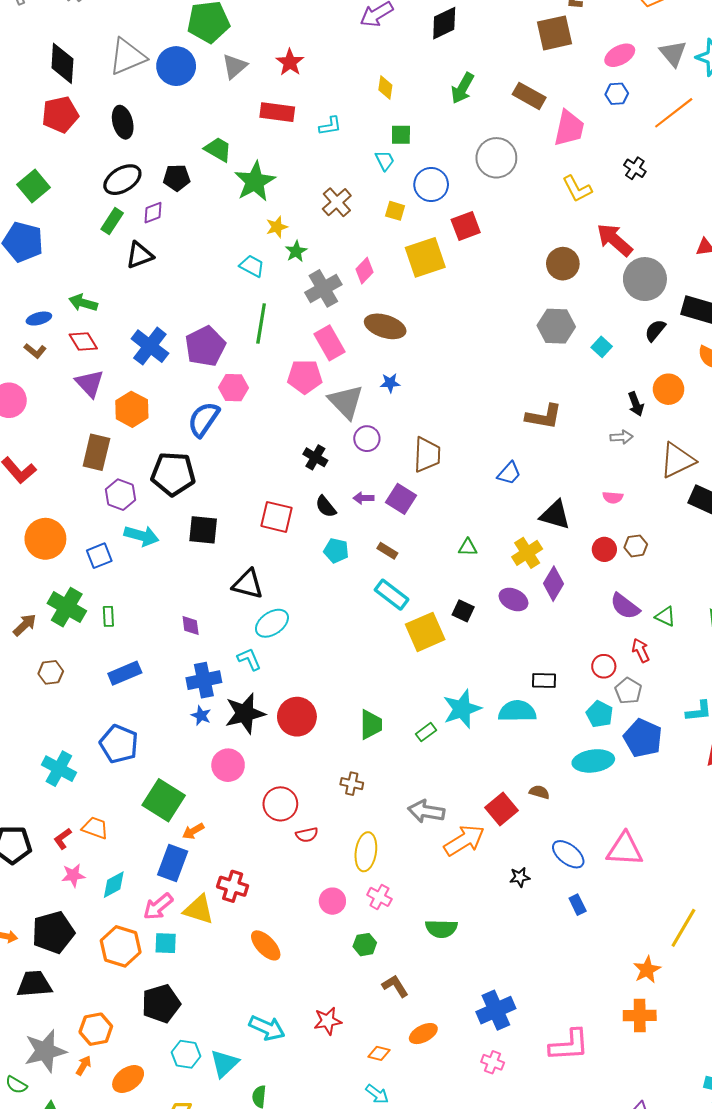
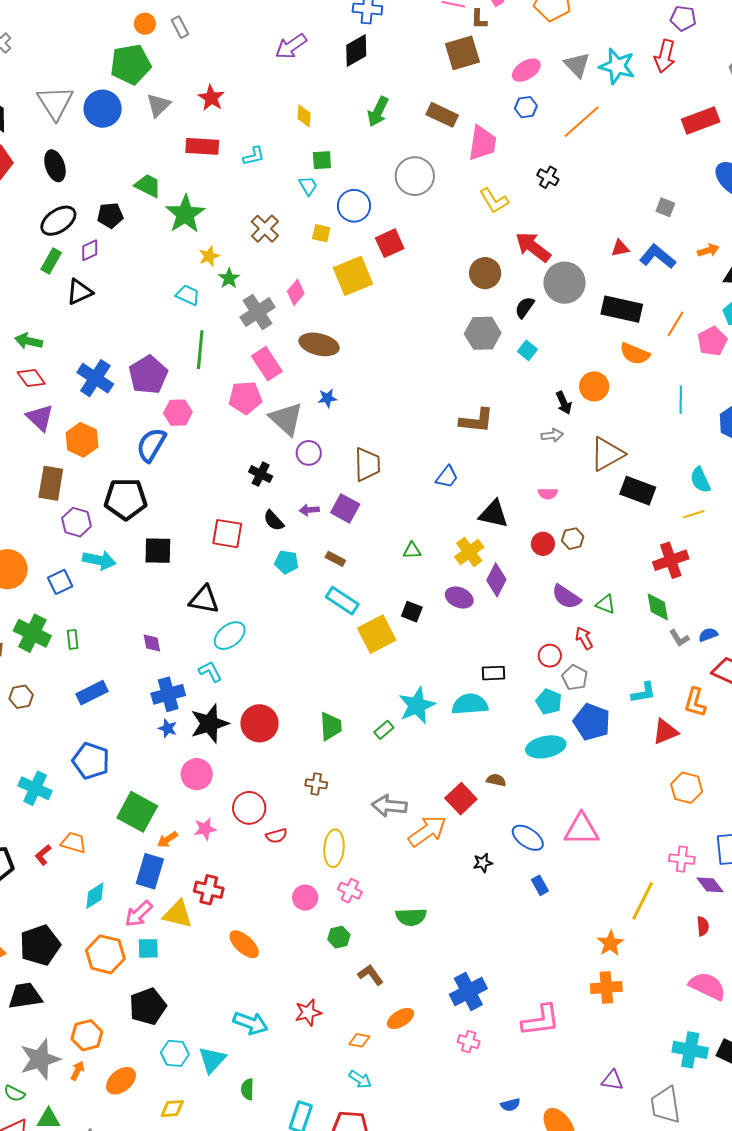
gray triangle: (127, 57) -> (55, 103), turned -36
black semicircle: (655, 330) -> (525, 307), moved
pink star: (73, 875) -> (205, 829), moved

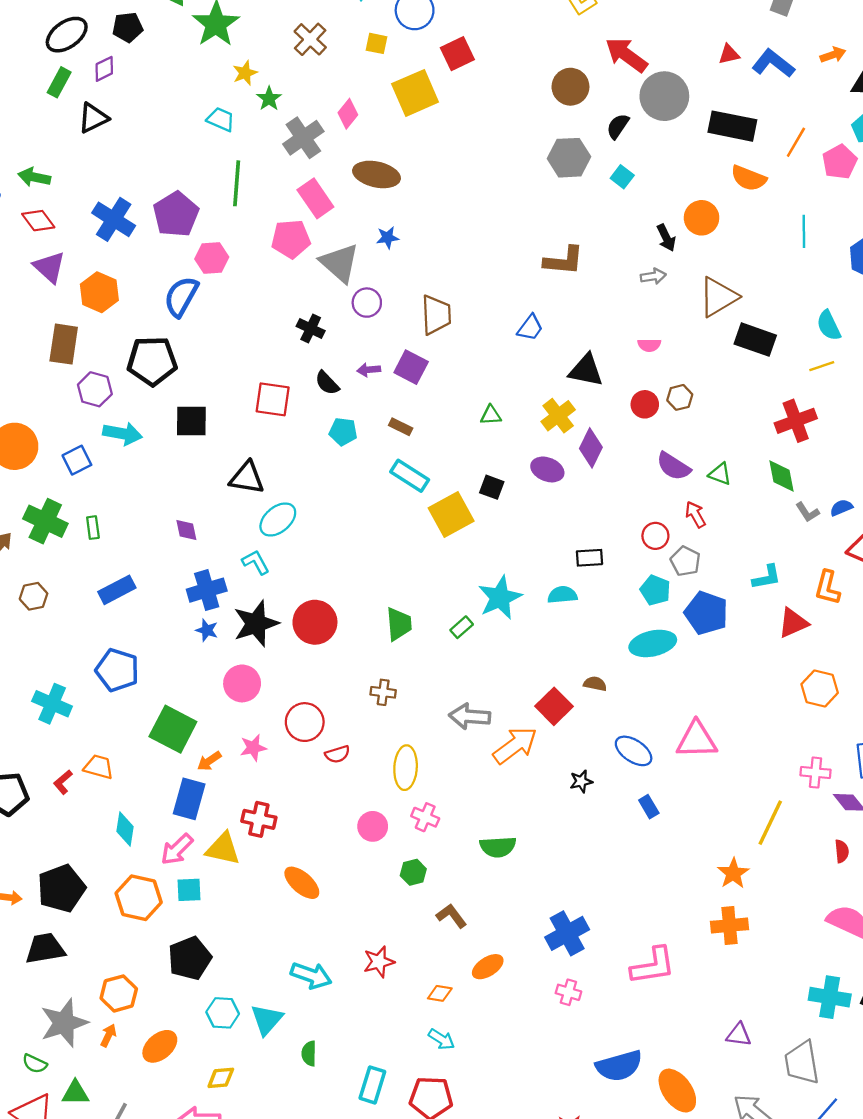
cyan semicircle: (470, 704) -> (562, 595), size x0.7
cyan diamond: (95, 896) -> (125, 829), turned -48
blue semicircle: (510, 1105) -> (619, 1066), size x2.0

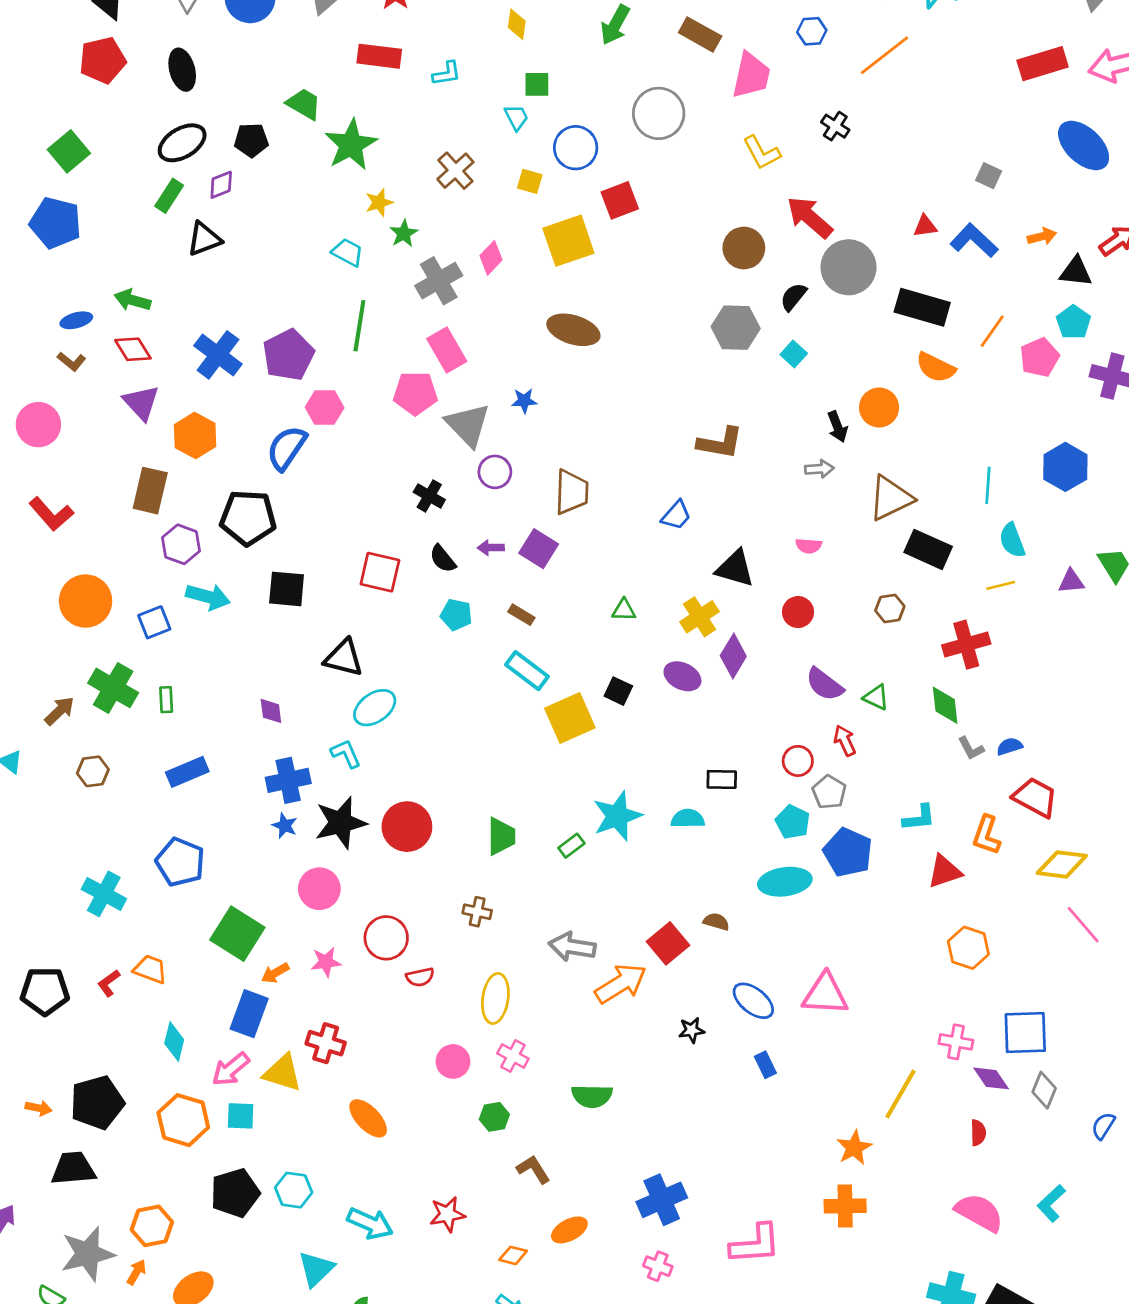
brown ellipse: (376, 174) -> (573, 330), moved
cyan line: (804, 231) -> (988, 485), moved
brown hexagon: (680, 397) -> (890, 608), moved
cyan hexagon: (223, 1013) -> (294, 1190), moved

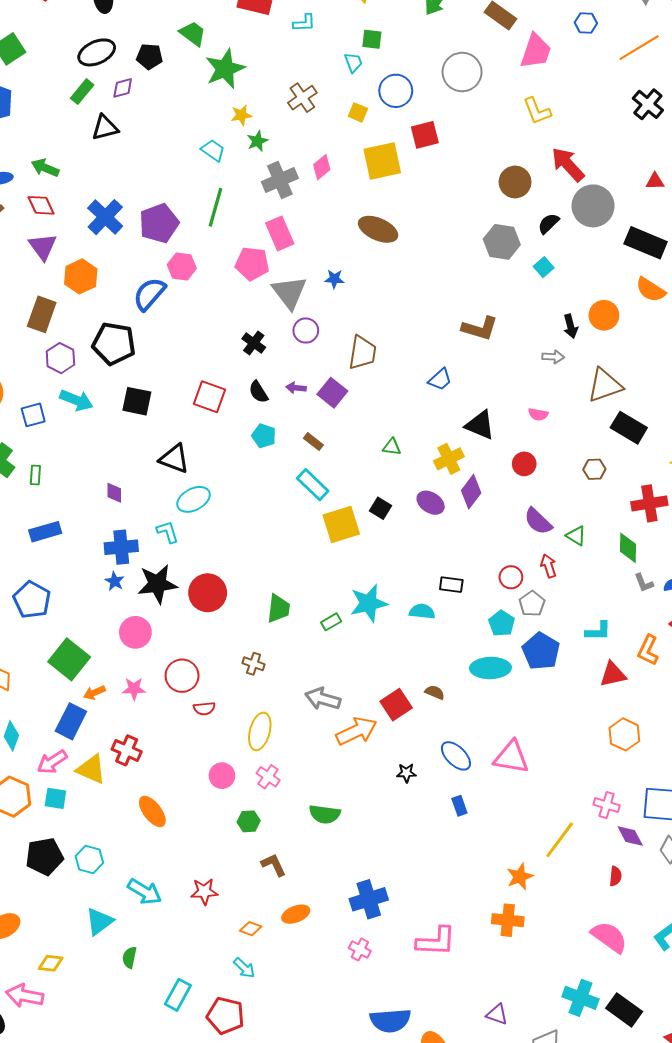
black cross: (835, 126) -> (648, 104), moved, size x1.4

